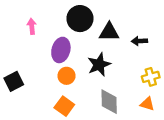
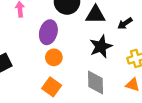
black arrow: (139, 41) -> (125, 23), turned -32
black star: (99, 65) -> (101, 46), moved

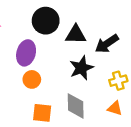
black arrow: (125, 23) -> (107, 44), size x1.5
orange square: (52, 87) -> (42, 113), moved, turned -30

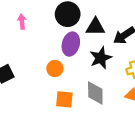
purple ellipse: (26, 53) -> (71, 44), moved

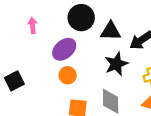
purple ellipse: (71, 44) -> (64, 49), moved, turned 35

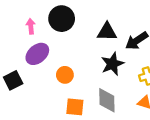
black circle: (81, 18) -> (62, 19), moved
purple ellipse: (64, 49) -> (37, 54), moved

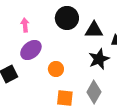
black circle: (62, 19) -> (67, 18), moved
gray diamond: (107, 100) -> (94, 92), turned 30

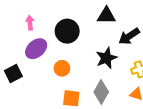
black circle: (67, 18) -> (67, 31), moved
black triangle: (94, 30) -> (106, 16), moved

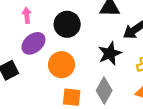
orange circle: (62, 68) -> (62, 65), size x1.5

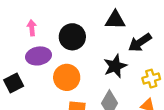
purple ellipse: (33, 43) -> (39, 56), turned 30

